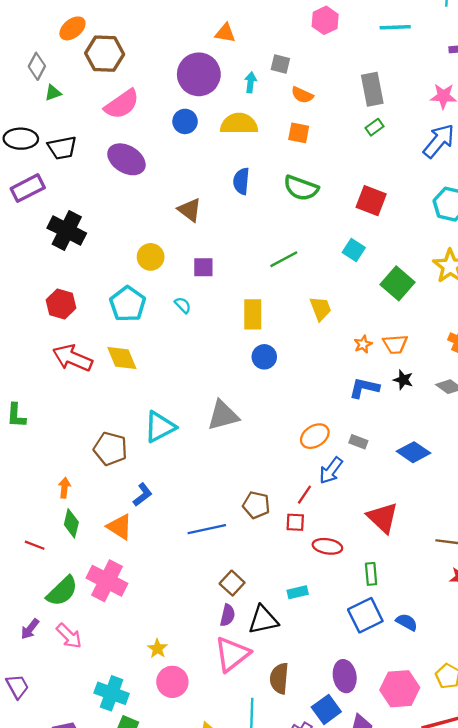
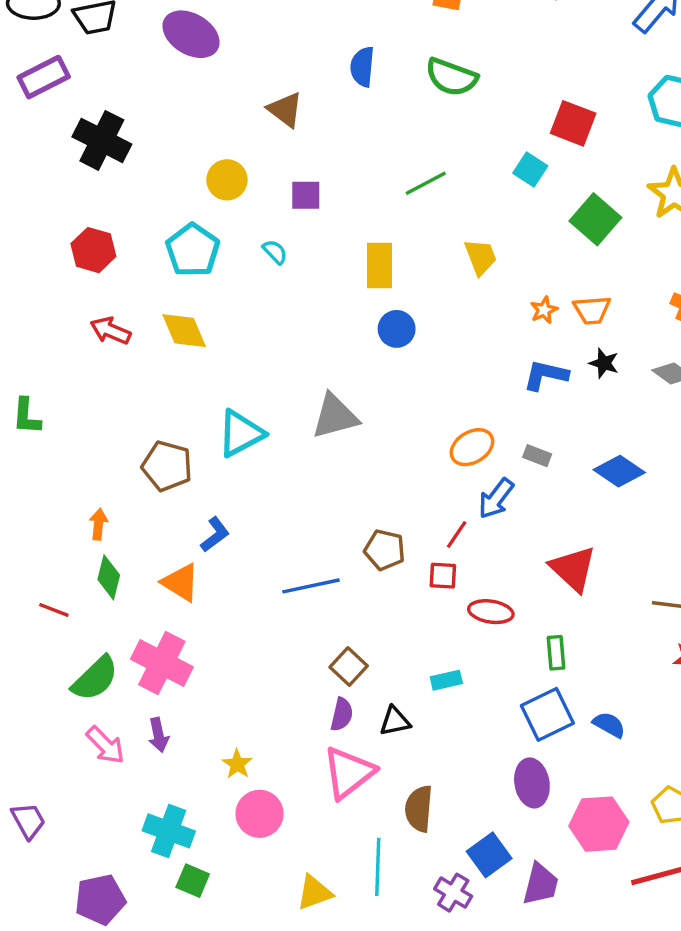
red square: (371, 201) -> (573, 123), moved
red arrow: (72, 358) -> (110, 331), size x0.7
black triangle: (263, 620) -> (395, 721), size x0.7
purple arrow: (30, 629) -> (158, 735), moved, turned -50
purple ellipse: (345, 676) -> (532, 783), moved

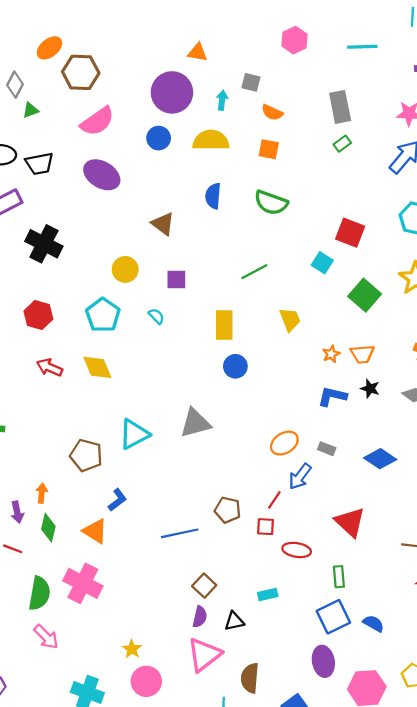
green semicircle: (95, 678) -> (39, 593), turned -36
purple arrow: (158, 735) -> (17, 512), moved

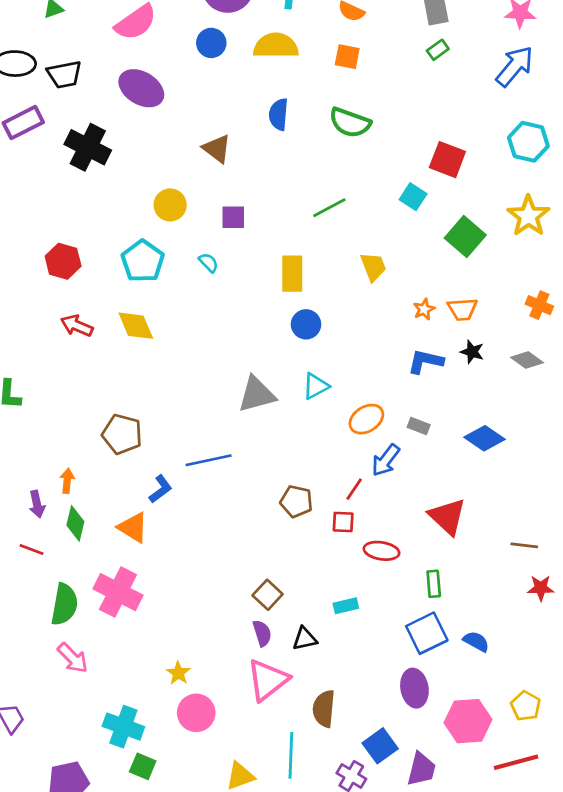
black cross: (44, 244) -> (88, 147), moved
cyan triangle: (134, 434) -> (316, 386), moved, size x0.7
blue line: (180, 533) -> (209, 460), moved
purple semicircle: (200, 617) -> (262, 633), turned -30

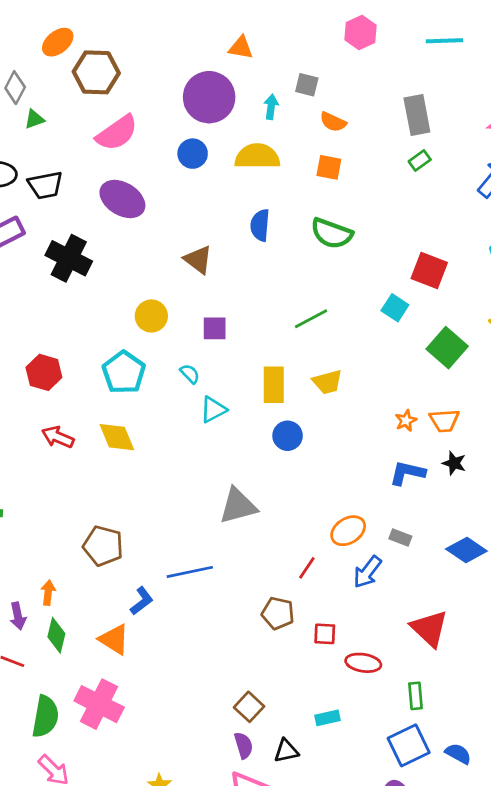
yellow trapezoid: (373, 267) -> (327, 382), moved, turned 96
cyan triangle: (316, 386) -> (213, 410), moved
red line: (354, 489) -> (307, 568), moved

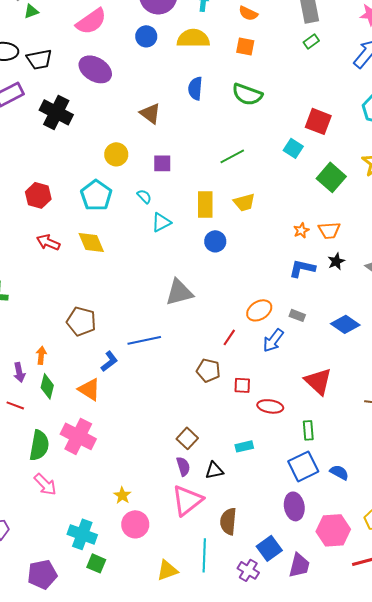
black star: (454, 463) -> (336, 261), turned 30

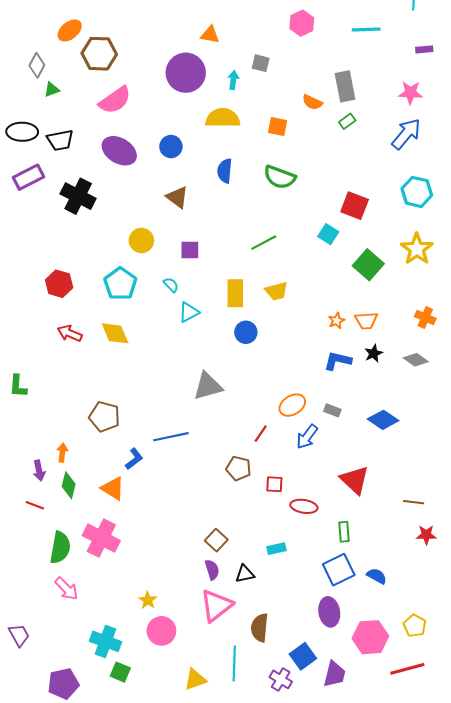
orange semicircle: (248, 13) -> (312, 102), moved
blue circle: (146, 36) -> (171, 147), moved

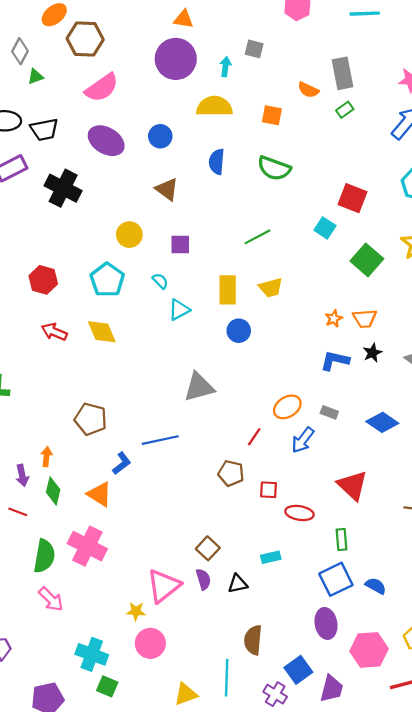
orange triangle: (210, 35) -> (183, 19), moved
yellow star: (148, 600) -> (136, 611), turned -30
pink triangle: (216, 606) -> (164, 586), moved

